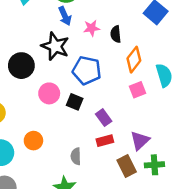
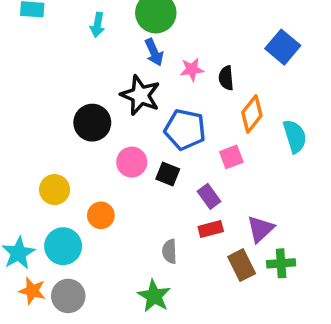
pink square: (138, 90) -> (231, 157), moved
orange circle: (33, 141) -> (101, 215), moved

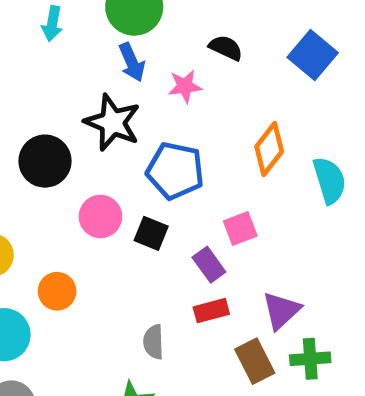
black semicircle: (226, 78) -> (226, 48), moved, turned 120
pink square: (231, 157) -> (240, 229), moved

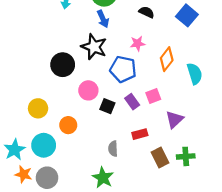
pink star: (185, 86) -> (138, 43), moved
black square: (151, 233) -> (107, 106), moved
purple rectangle: (209, 265) -> (132, 102), moved
purple triangle: (281, 311) -> (175, 120), moved

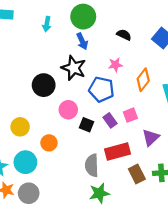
red rectangle: (140, 134) -> (117, 151), size x1.6
gray semicircle: (113, 149) -> (92, 165), size x1.5
green star: (103, 178) -> (99, 193), moved, turned 30

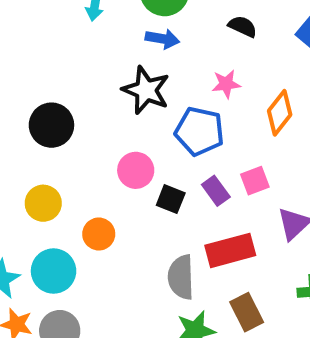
blue arrow: (82, 41) -> (162, 39), turned -56
black circle: (44, 85) -> (51, 125), moved
brown rectangle: (137, 174) -> (247, 312), moved

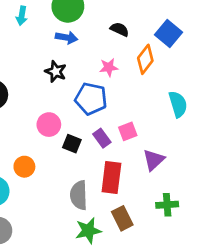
black star: (146, 90) -> (56, 72), size x0.7
orange diamond: (280, 113) -> (145, 59), moved
red rectangle: (230, 250) -> (111, 178), turned -68

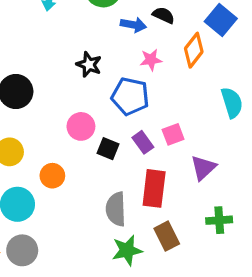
blue arrow: (67, 38) -> (133, 25), moved

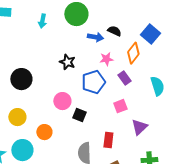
blue pentagon: (130, 96) -> (93, 82), turned -30
purple rectangle: (143, 142) -> (124, 78), moved
red rectangle: (154, 188) -> (108, 140), size x0.7

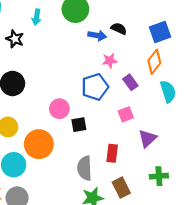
blue square: (150, 34) -> (160, 32), turned 30
orange diamond: (133, 53) -> (154, 62), moved
black star: (67, 62) -> (15, 39), moved
black square: (79, 115) -> (79, 125), turned -32
orange circle: (44, 132) -> (39, 144), size x1.6

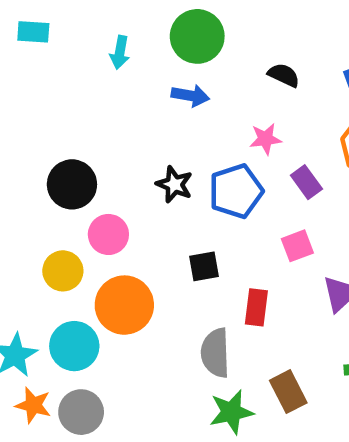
blue arrow: (97, 35) -> (190, 96), moved
black star: (15, 39) -> (174, 184), moved
pink circle: (59, 109) -> (108, 234), moved
red rectangle: (112, 153) -> (256, 307), moved

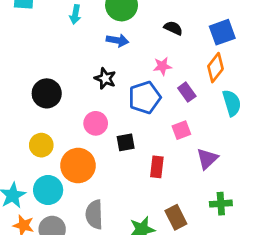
black star: (174, 184) -> (105, 78), moved
pink circle: (108, 234) -> (96, 123), moved
gray semicircle: (215, 353) -> (94, 214), moved

